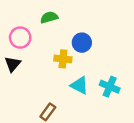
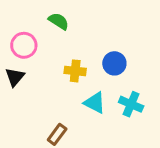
green semicircle: (49, 17) -> (59, 21), turned 48
blue circle: (82, 43) -> (114, 63), moved

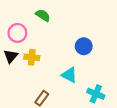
yellow cross: (75, 71) -> (32, 57), moved
cyan cross: (131, 104) -> (96, 94), moved

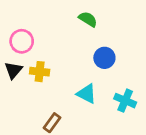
green semicircle: (43, 15) -> (88, 19), moved
cyan cross: (96, 94) -> (125, 101), moved

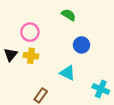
pink circle: (22, 41) -> (30, 32), moved
cyan cross: (125, 101) -> (101, 89), moved

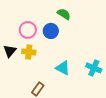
blue circle: (81, 45) -> (51, 31), moved
cyan cross: (101, 89) -> (94, 68), moved

